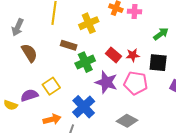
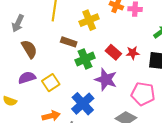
pink pentagon: (136, 83) -> (143, 94), moved
purple semicircle: (29, 95) -> (27, 78), moved

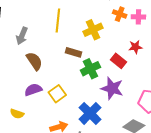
red star: (133, 53) -> (135, 47), moved

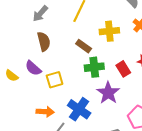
purple semicircle: (33, 90) -> (33, 68), turned -138
blue cross: (90, 113) -> (79, 109), turned -30
yellow semicircle: (17, 114) -> (12, 76), moved

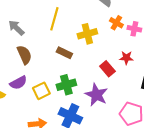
gray arrow: (40, 14) -> (16, 28), turned 102
green cross: (94, 67) -> (66, 85), moved
purple semicircle: (33, 68) -> (18, 83), turned -60

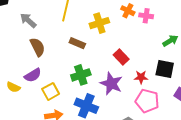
red star: (126, 58) -> (141, 77), moved
yellow square: (41, 91) -> (51, 91), moved

